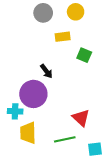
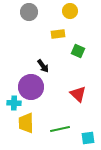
gray circle: (43, 13) -> (29, 12), moved
red triangle: (81, 118) -> (78, 94), moved

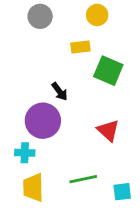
green square: (78, 51) -> (108, 71), size x1.5
cyan cross: (14, 103) -> (25, 153), moved
yellow trapezoid: (26, 123) -> (33, 187), moved

